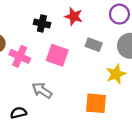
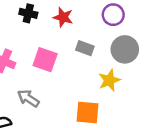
black cross: (42, 23) -> (28, 13), moved

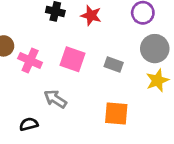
gray rectangle: (85, 48) -> (114, 64), moved
yellow star: (109, 80) -> (157, 80), moved

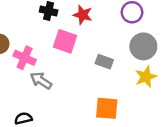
pink square: (73, 59) -> (65, 41), moved
gray arrow: (55, 99) -> (41, 81), moved

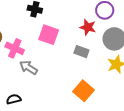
red star: (83, 15) -> (88, 27), moved
orange square: (107, 108) -> (84, 91), turned 36

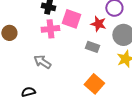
pink square: (49, 35) -> (71, 19), moved
pink cross: (15, 48) -> (50, 29), moved, turned -30

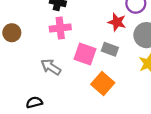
pink square: (71, 19) -> (85, 54), moved
orange square: (94, 84) -> (103, 83), moved

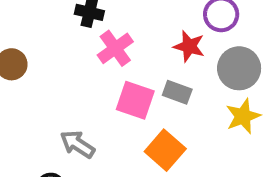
pink cross: (60, 28) -> (115, 48), moved, turned -30
gray arrow: (51, 67) -> (77, 144), moved

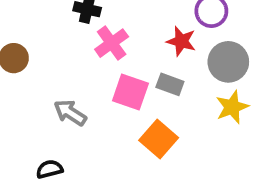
gray arrow: (77, 144) -> (70, 113), moved

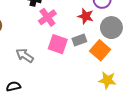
gray rectangle: (170, 84) -> (79, 40), turned -40
yellow star: (232, 107) -> (107, 80), moved, turned 30
orange square: (159, 139) -> (100, 50), moved

